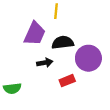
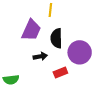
black semicircle: (63, 43) -> (56, 38), turned -84

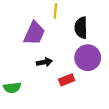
black semicircle: (56, 38) -> (81, 28), moved

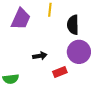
purple trapezoid: (34, 33) -> (21, 19), moved

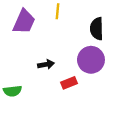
black semicircle: (73, 25) -> (97, 29), moved

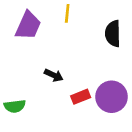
purple circle: (91, 60) -> (112, 97), moved
black arrow: (46, 64) -> (54, 75), turned 35

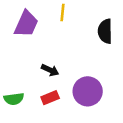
red rectangle: (81, 97) -> (50, 98), moved
purple circle: (112, 97) -> (88, 91), moved

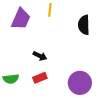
purple circle: (88, 91) -> (80, 83), moved

